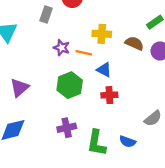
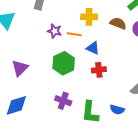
purple cross: (67, 128) -> (63, 101), turned 35

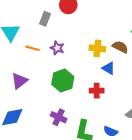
yellow cross: (89, 17) -> (97, 48), moved
orange line: (74, 34) -> (32, 48), moved
blue triangle: (93, 48) -> (108, 68), moved

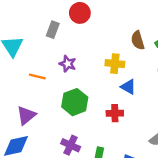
brown semicircle: (120, 47) -> (138, 40), moved, turned -133
orange line: (32, 48) -> (37, 77), moved
purple triangle: (19, 81) -> (26, 115), moved

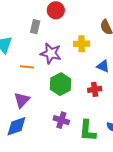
purple star: (68, 64) -> (51, 53), size x1.5
yellow cross: (115, 64) -> (82, 44), moved

